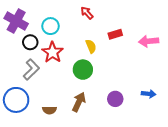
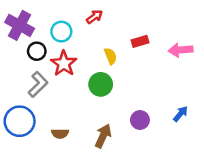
red arrow: (87, 13) -> (94, 17), moved, turned 96
blue arrow: (149, 94) -> (181, 114), turned -56
brown arrow: (79, 102) -> (103, 136), moved

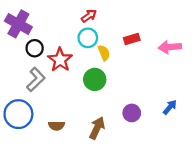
cyan circle: (61, 32) -> (88, 38), moved

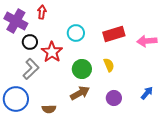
red arrow: (89, 16) -> (42, 12), moved, turned -48
red rectangle: (132, 39) -> (114, 34), size x1.5
yellow semicircle: (104, 53) -> (109, 65), moved
brown arrow: (97, 128) -> (80, 93), moved, turned 36

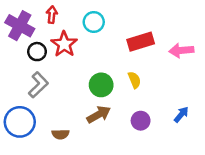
cyan circle: (76, 33) -> (94, 22), moved
red star: (52, 52) -> (64, 44), moved

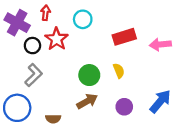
blue arrow: (181, 114) -> (160, 101), size x1.6

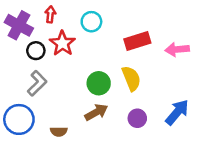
yellow semicircle: (119, 71) -> (131, 78), size x1.5

